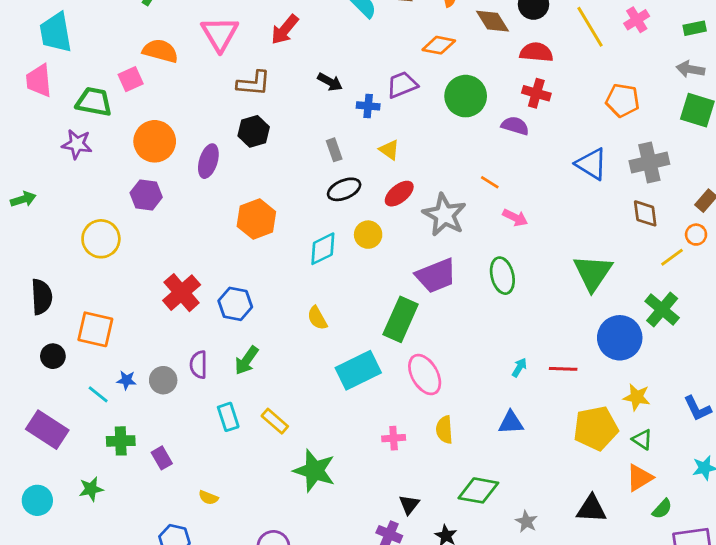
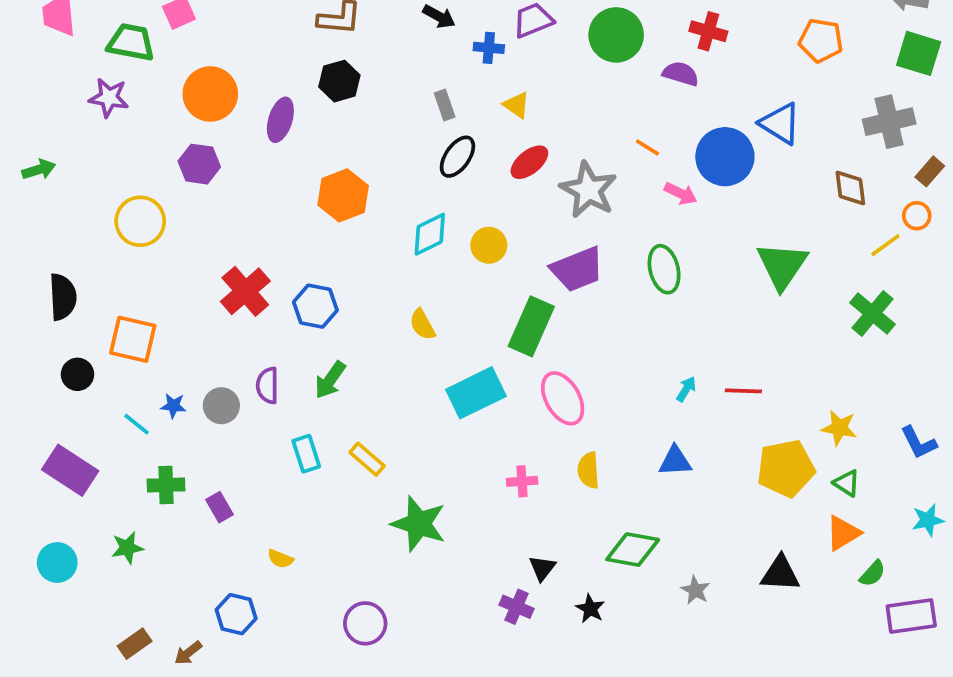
gray cross: (649, 163) -> (889, 122), moved
black ellipse: (344, 189) -> (457, 157), turned -32
yellow circle: (368, 235) -> (489, 245), moved
blue circle: (620, 338) -> (725, 157), moved

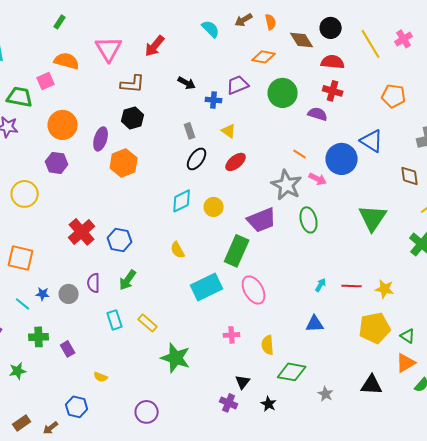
gray star: (588, 190) -> (287, 185), moved
orange hexagon: (343, 195) -> (124, 163), moved
yellow star: (839, 428) -> (385, 289), moved
yellow semicircle: (588, 470) -> (268, 345), moved

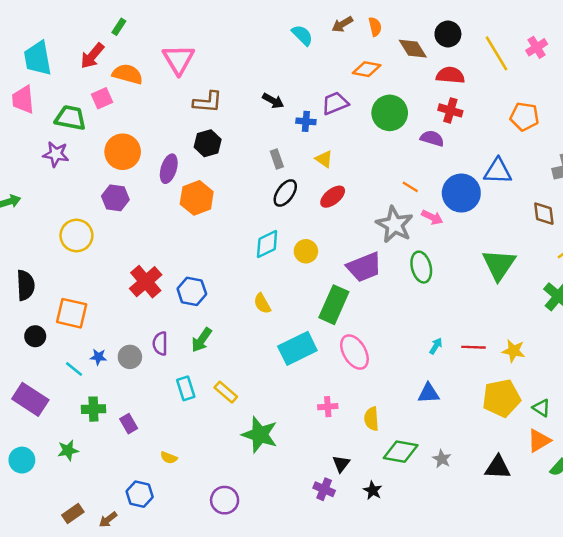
red arrow: (155, 46) -> (92, 56), moved
blue triangle: (372, 141) -> (498, 171), turned -30
gray star: (326, 394) -> (442, 459), moved

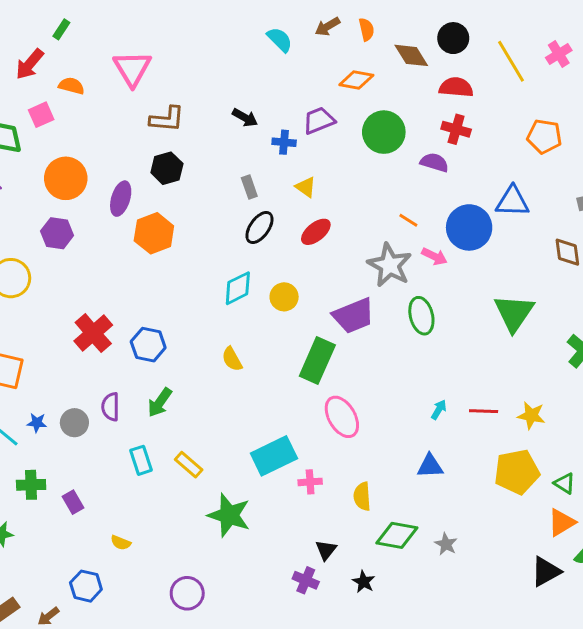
orange semicircle: (127, 74) -> (72, 86), size x0.7
cyan rectangle: (297, 348) -> (274, 456), moved
black triangle: (498, 467) -> (546, 572), moved, turned -32

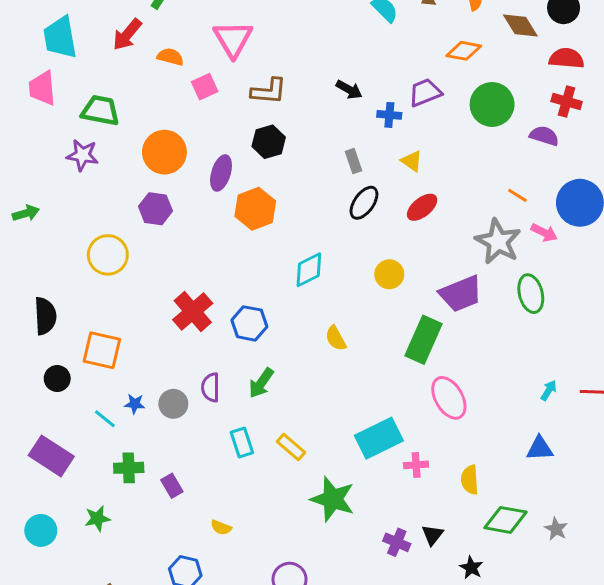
pink square: (41, 115) -> (205, 87), moved
cyan diamond: (238, 288) -> (309, 270), moved
purple cross: (306, 580) -> (397, 542), moved

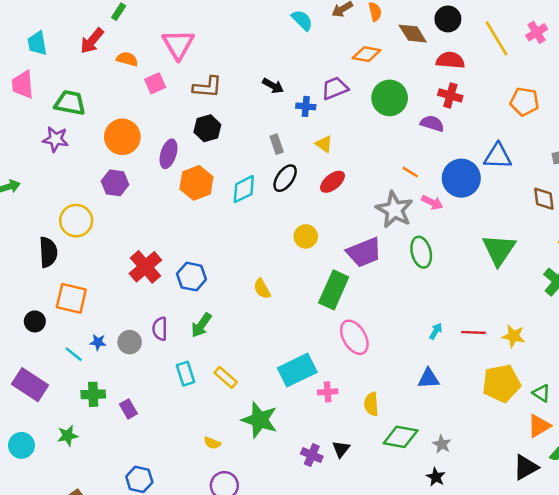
cyan trapezoid: (60, 37) -> (37, 43), size x0.7
cyan diamond: (309, 270) -> (244, 189), moved
black semicircle: (45, 316) -> (48, 252), moved
yellow semicircle: (221, 527) -> (212, 443), moved
black star: (471, 568) -> (436, 477), moved

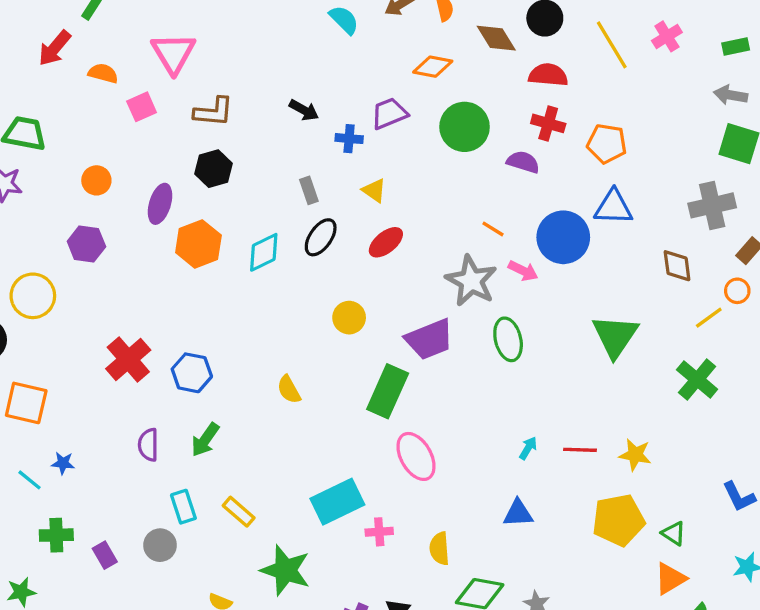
orange pentagon: (524, 102) -> (607, 144), moved
orange circle: (122, 137) -> (96, 180), size x0.6
gray circle: (130, 342) -> (160, 545), moved

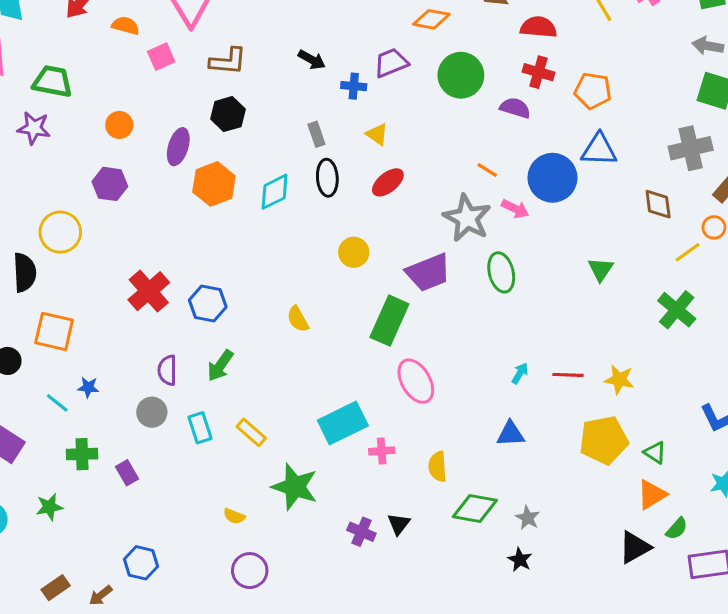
black ellipse: (321, 237) -> (327, 178), turned -39
green triangle: (615, 336) -> (601, 269), size x0.6
gray circle: (160, 545) -> (152, 412), moved

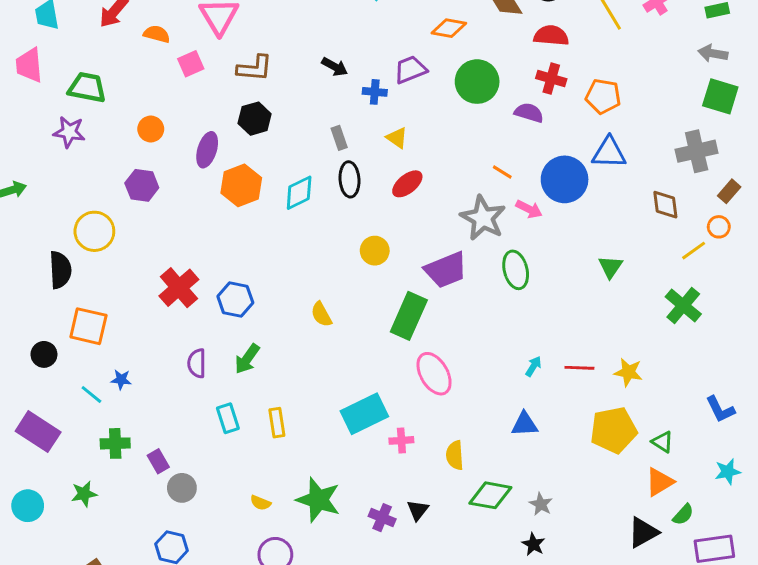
gray circle: (152, 412) -> (182, 488), moved
yellow rectangle: (251, 432) -> (277, 423), turned 40
green star: (295, 487) -> (318, 500), moved

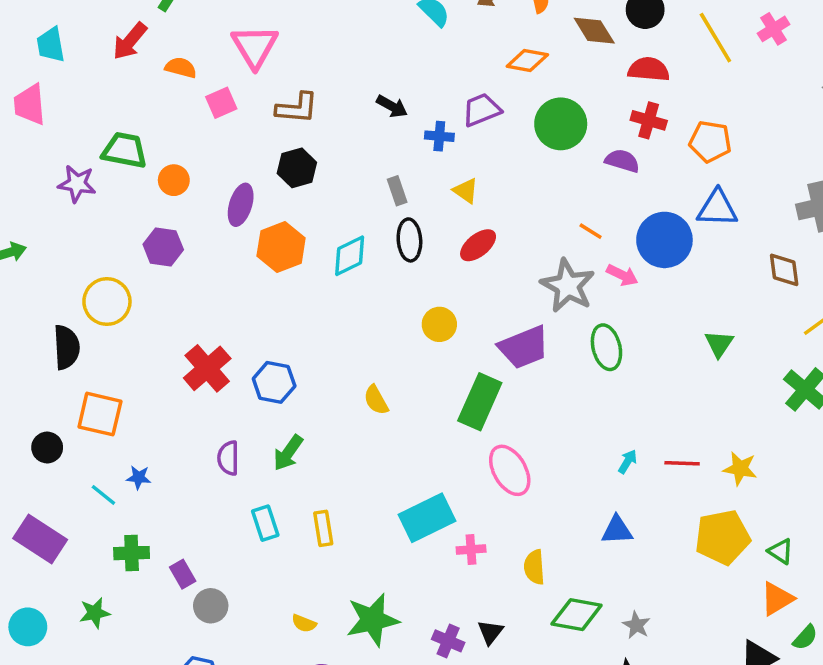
green trapezoid: (87, 87) -> (125, 150), moved
green star: (318, 500) -> (373, 620), turned -30

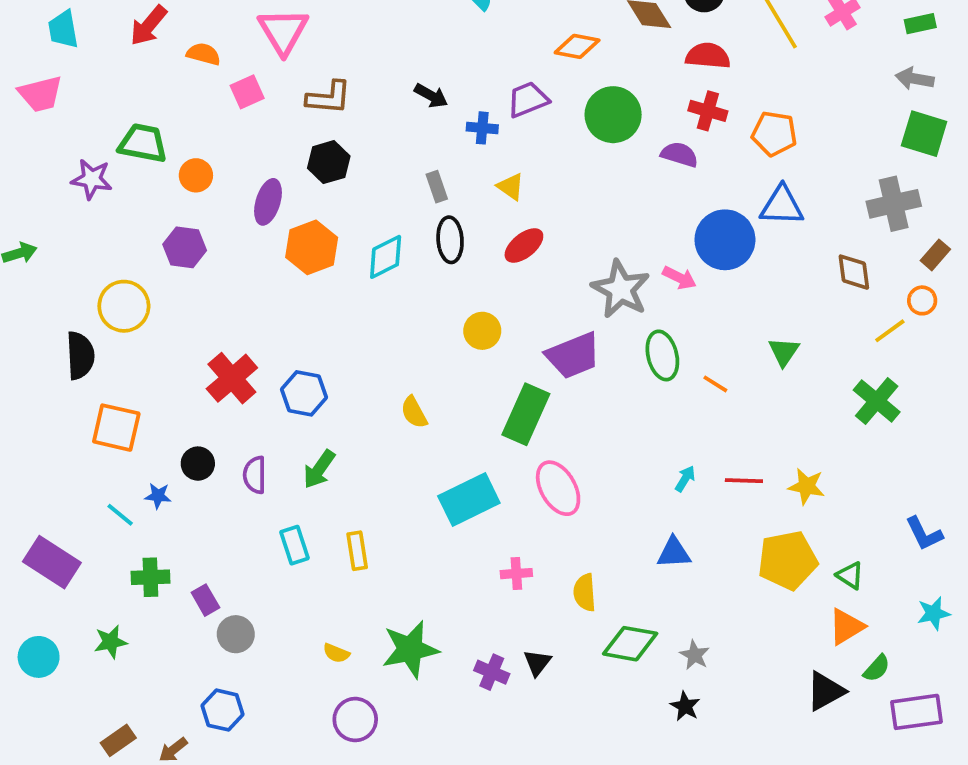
pink trapezoid: (30, 105) -> (40, 94), turned -99
orange line: (591, 231) -> (715, 384), moved
black circle: (47, 447) -> (198, 464), moved
cyan rectangle: (427, 518) -> (469, 500), moved

